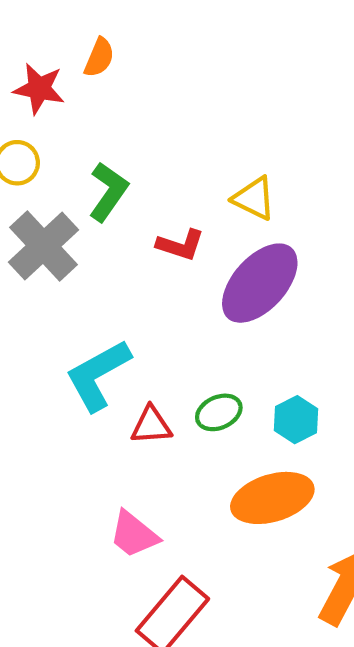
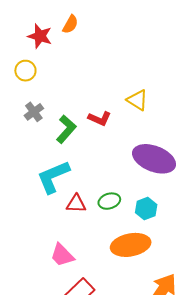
green L-shape: (108, 192) -> (66, 129), moved
gray cross: (44, 246) -> (34, 112), size x0.6
purple ellipse: (260, 283) -> (154, 159), moved, turned 63

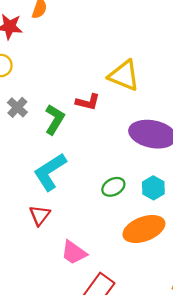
yellow triangle: (137, 100) -> (124, 76), size x1.4
red triangle: (76, 204) -> (40, 215), moved, turned -45

